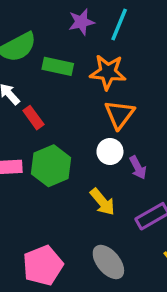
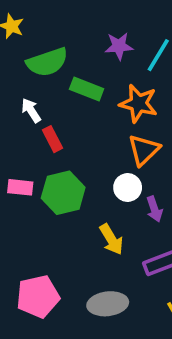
gray ellipse: (108, 262) -> (108, 304), turned -66

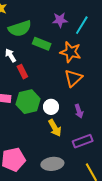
white circle: (128, 188) -> (51, 107), moved

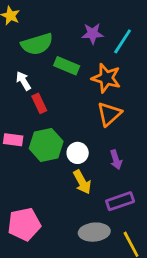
gray ellipse: (52, 164) -> (94, 232), moved

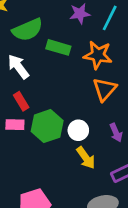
white arrow: (23, 81) -> (18, 67), size x1.4
red rectangle: (39, 103) -> (21, 101), moved

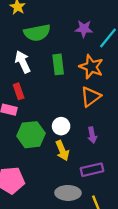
green rectangle: (58, 47) -> (58, 64), moved, turned 54
green hexagon: (47, 126) -> (31, 135), moved

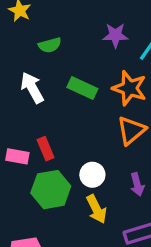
green semicircle: (37, 33) -> (50, 45), size x0.6
green rectangle: (58, 64) -> (82, 88), turned -54
red rectangle: (19, 91) -> (46, 149), moved

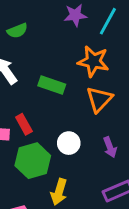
green rectangle: (82, 88) -> (52, 85), moved
yellow arrow: (96, 209) -> (59, 192), moved, turned 50

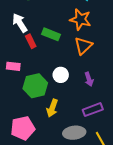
red rectangle: (24, 124) -> (31, 41), moved

